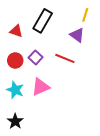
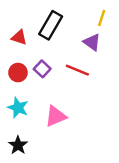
pink triangle: (41, 87) -> (56, 116), moved

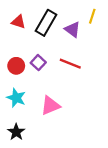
red triangle: (19, 37) -> (18, 22), moved
purple triangle: (92, 42) -> (72, 29), moved

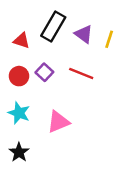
yellow line: (92, 16) -> (109, 39), moved
red triangle: (18, 22) -> (22, 41), moved

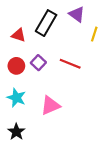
purple triangle: (84, 34) -> (77, 14), moved

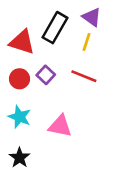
yellow line: (94, 34) -> (86, 42), moved
red triangle: (19, 35) -> (22, 42), size x1.5
pink triangle: (50, 105) -> (60, 126), turned 35

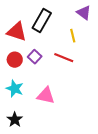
purple triangle: (92, 17) -> (84, 13), moved
yellow line: (86, 42) -> (73, 36), moved, turned -32

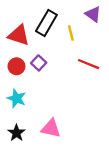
yellow line: (73, 36) -> (71, 33), moved
red line: (64, 58) -> (89, 64), moved
pink triangle: (46, 96) -> (51, 128), moved

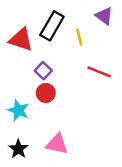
red circle: (16, 66) -> (46, 93), moved

